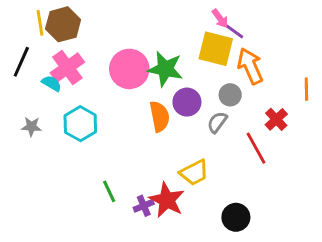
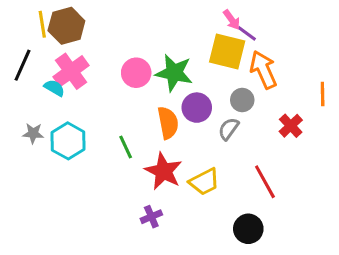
pink circle: (129, 69) -> (136, 73), size x0.7
cyan hexagon: (80, 124) -> (68, 141), moved
red line: (256, 148) -> (265, 182), moved
green line: (109, 191) -> (126, 147), moved
red star: (167, 200) -> (163, 171), moved

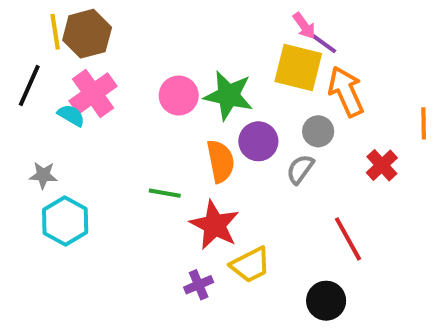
cyan hexagon: (68, 141) -> (65, 221), moved
green line: (126, 147) -> (165, 193), turned -55
yellow trapezoid: (204, 182) -> (250, 265), moved

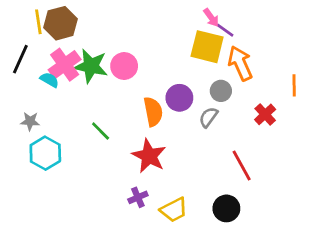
green star: (228, 95) -> (91, 66), moved
green line: (165, 193) -> (101, 131), moved, turned 35
yellow trapezoid: (250, 265) -> (174, 210), moved

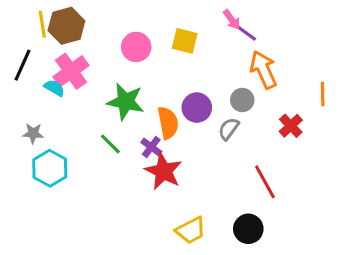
yellow square: (207, 47) -> (185, 41), moved, size x0.7
green star: (91, 66) -> (126, 102), moved
pink circle: (124, 66) -> (136, 47), moved
purple cross: (138, 197) -> (151, 147), moved, turned -30

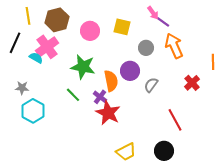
brown hexagon: (66, 26) -> (57, 20), moved
gray circle: (242, 100) -> (146, 48), moved

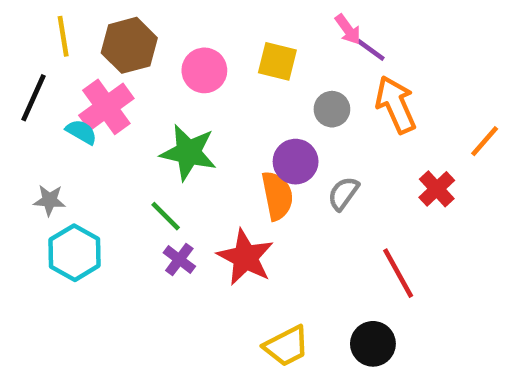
orange line: (213, 62) -> (485, 141), turned 42
orange semicircle: (111, 81) -> (277, 196), moved
purple cross: (100, 97) -> (179, 260), moved

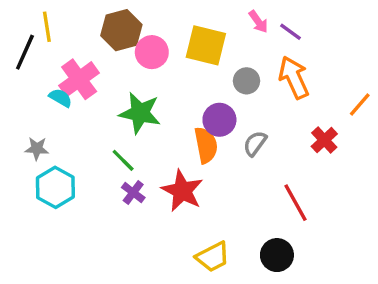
brown hexagon: (129, 45) -> (121, 30), moved
purple line: (371, 50) -> (290, 32), moved
yellow square: (277, 61) -> (206, 45), size x1.4
black line: (34, 98) -> (25, 52), moved

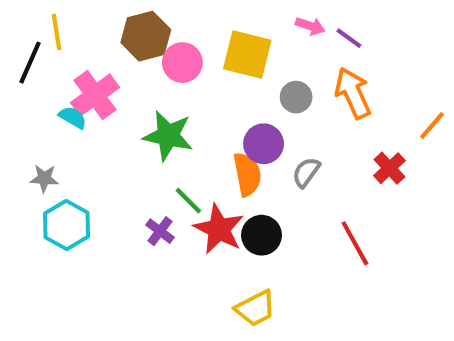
pink arrow: (258, 22) -> (310, 26), turned -35
green line: (123, 160) -> (188, 201), moved
black circle: (277, 255) -> (262, 235), moved

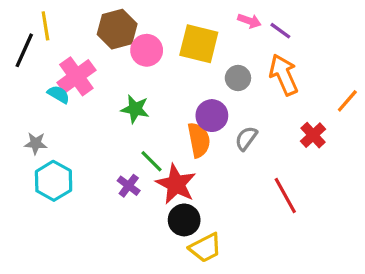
green star: (168, 136) -> (135, 109), size x0.7
black circle: (262, 235) -> (184, 220), moved

